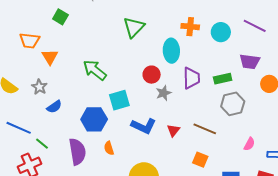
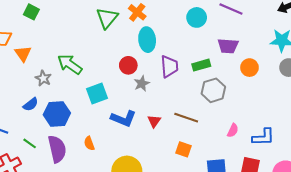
orange cross: (190, 27) -> (137, 12), moved, turned 36
gray star: (39, 87) -> (43, 78), moved
blue hexagon: (94, 119) -> (57, 114), moved
green line: (42, 144) -> (30, 143), moved

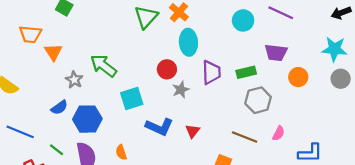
brown line: (186, 118) -> (245, 137), moved
pink semicircle: (233, 130) -> (278, 133), moved

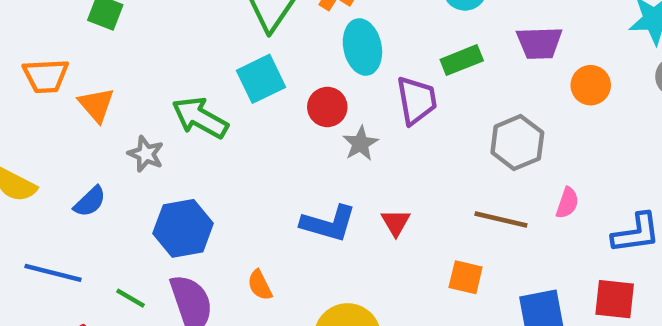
green rectangle: (246, 72) -> (462, 60), moved
cyan square: (132, 99) -> (261, 79), moved
blue semicircle: (59, 107) -> (90, 202), moved

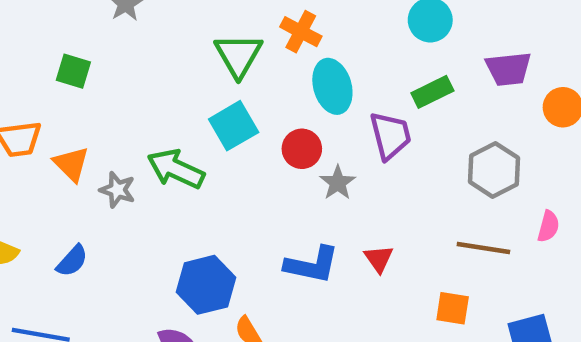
gray star: (146, 154) -> (117, 190), moved
blue hexagon: (183, 228) -> (206, 285), moved

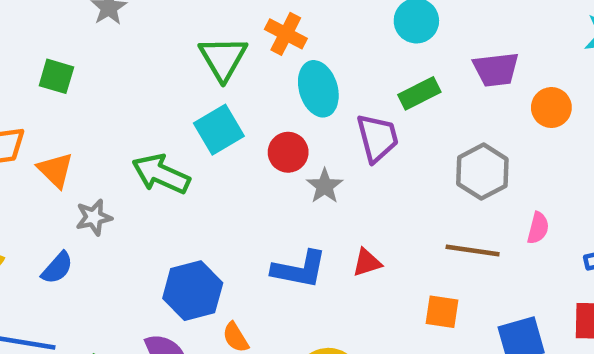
gray star: (117, 190) -> (94, 217), moved, turned -30
red triangle: (379, 259) -> (367, 263), turned 48

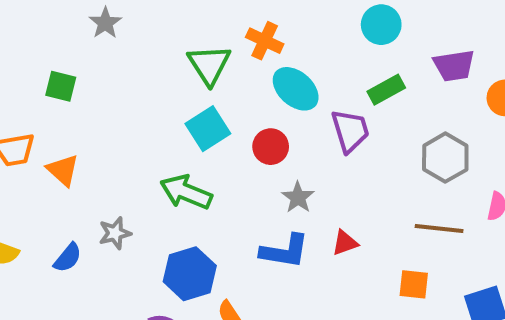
cyan ellipse: (318, 89) -> (296, 89), turned -30
green arrow: (161, 174) -> (186, 192), moved
gray star: (325, 186) -> (298, 197), moved
gray star: (94, 217) -> (115, 233), moved

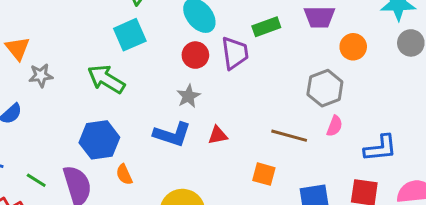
red circle: (271, 147) -> (195, 55), moved
gray hexagon: (445, 158) -> (325, 88), moved
gray star: (115, 233) -> (41, 75), moved

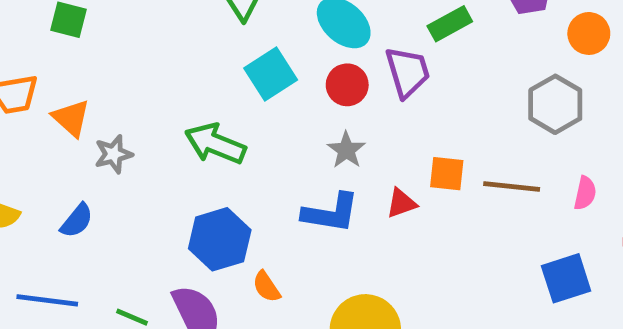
cyan square: (130, 35) -> (271, 74), moved
pink semicircle: (335, 126) -> (585, 193), moved
orange square: (264, 174) -> (447, 174), moved

